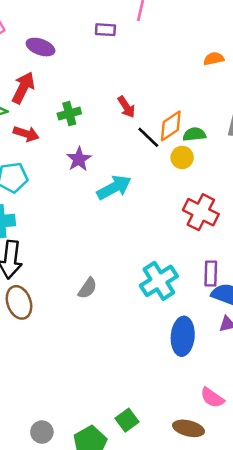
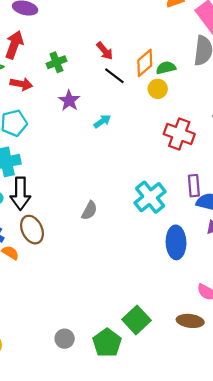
black line: (148, 137) -> (114, 76), moved
cyan arrow: (114, 187) -> (102, 121), size x0.6
green square: (127, 420) -> (137, 320), size x1.4

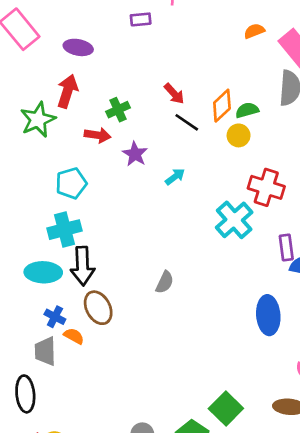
red arrow: (21, 84) -> (98, 135), moved
cyan cross: (150, 197) -> (234, 220), moved

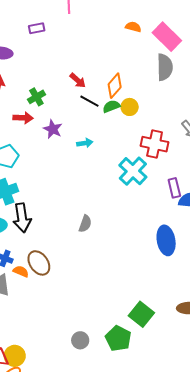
purple rectangle: (141, 19) -> (37, 28), moved
orange semicircle: (254, 31) -> (133, 27), turned 42
green semicircle: (247, 110) -> (111, 106), moved
cyan arrow: (175, 177) -> (85, 143), turned 35
brown ellipse: (98, 308) -> (39, 263), moved

